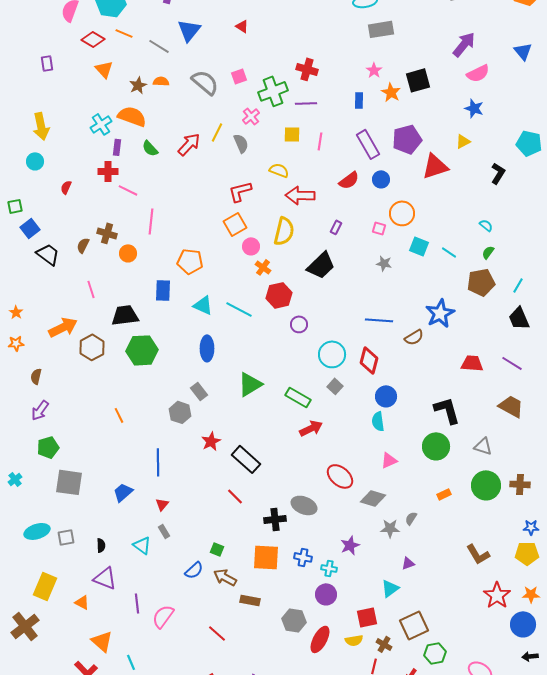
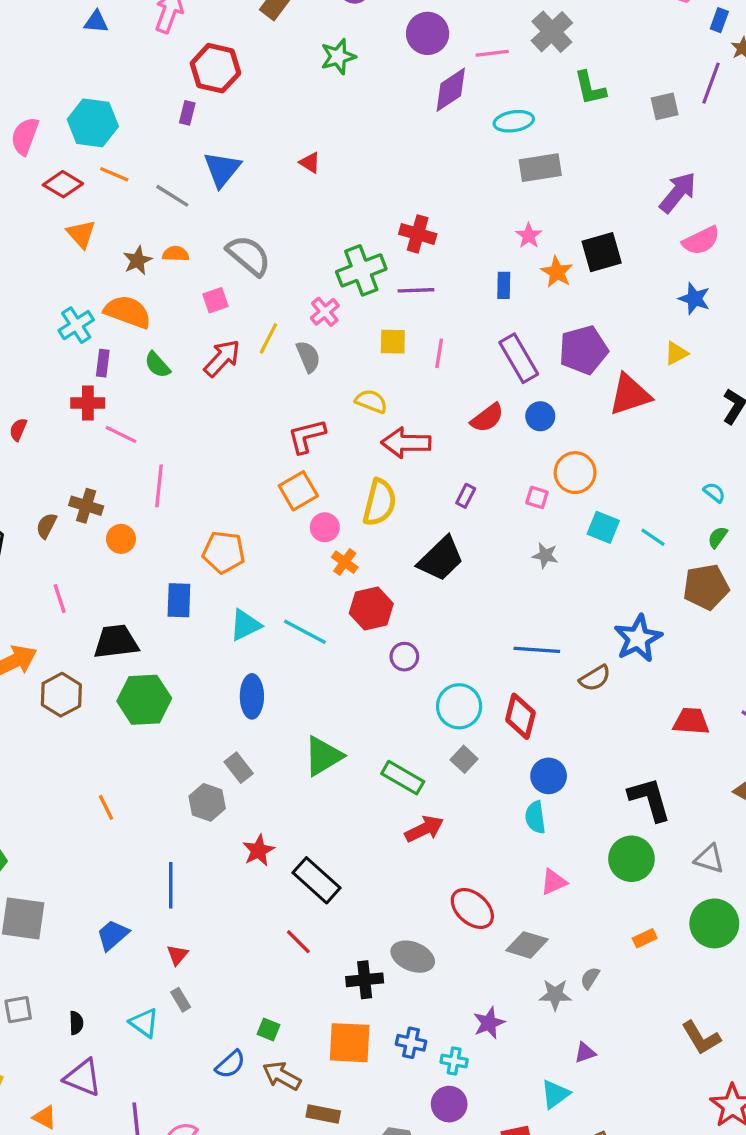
pink square: (239, 76) -> (215, 300), moved
cyan triangle: (203, 305) -> (245, 625), turned -50

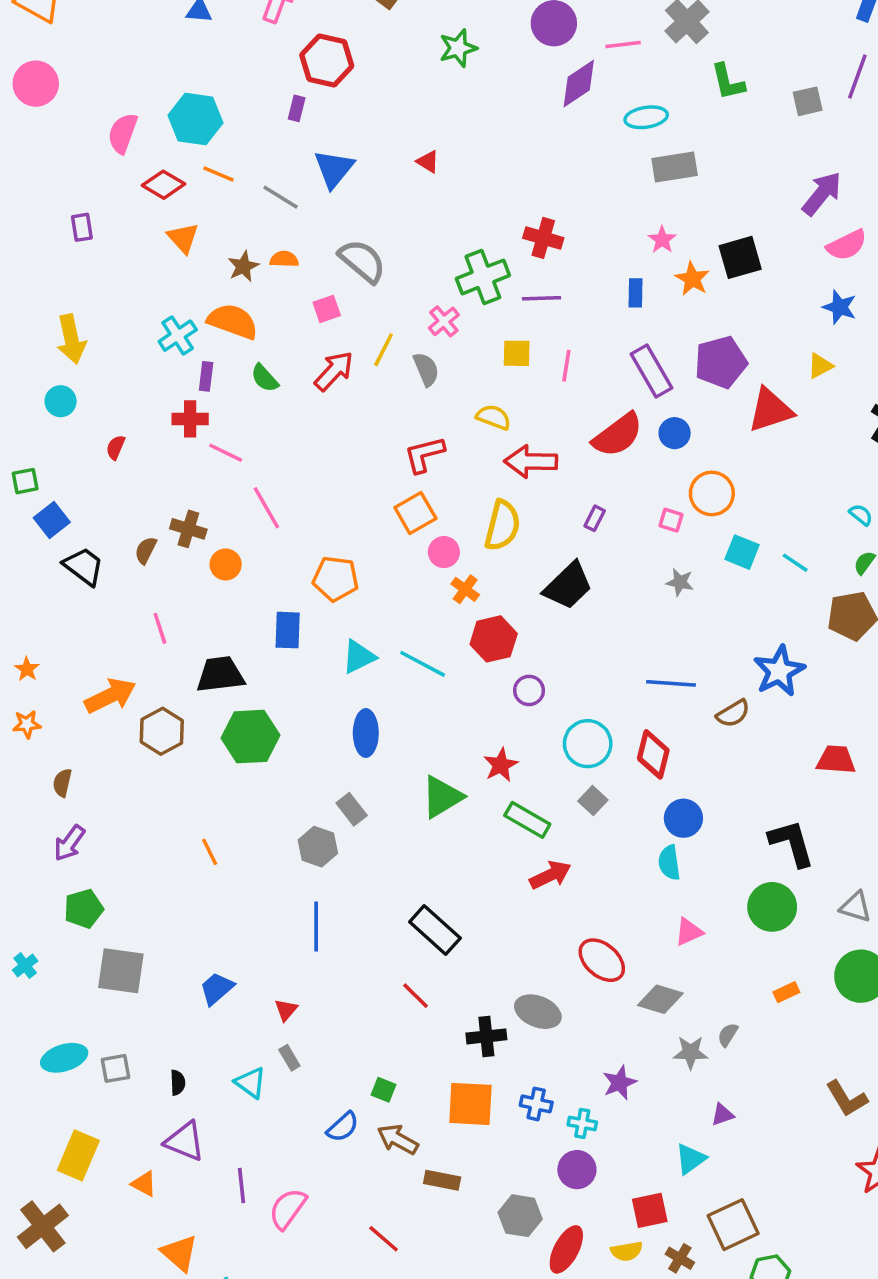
red semicircle: (487, 418) -> (618, 435), size x1.4
pink line: (159, 486) -> (266, 508), turned -36
red star: (259, 850) -> (501, 765), moved
blue line: (171, 885) -> (316, 926), moved

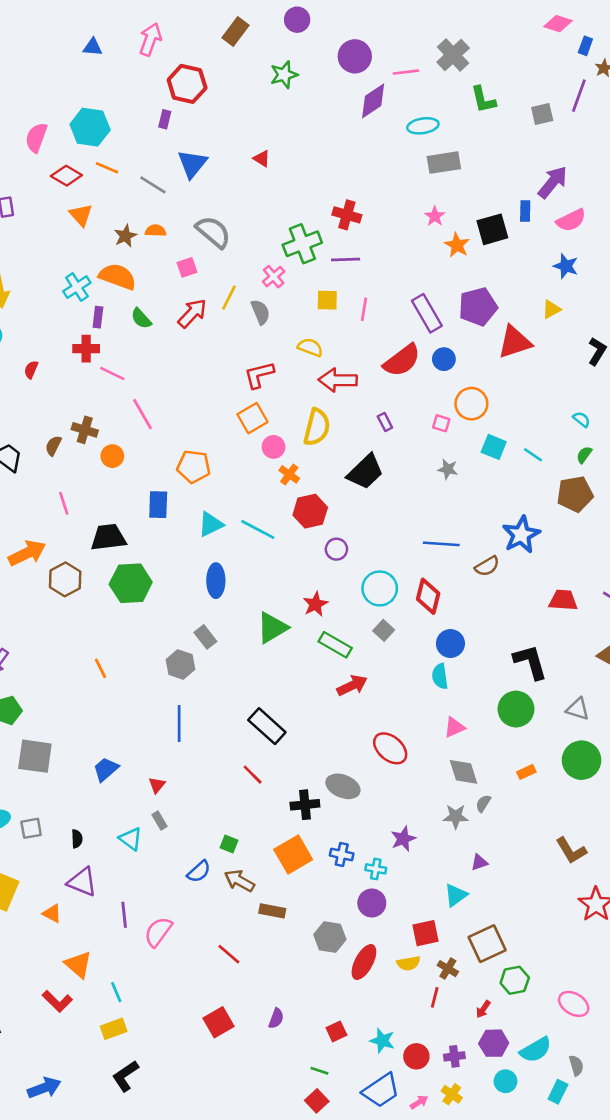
blue rectangle: (636, 293) -> (525, 211), moved
purple rectangle: (595, 518) -> (385, 422), turned -54
gray diamond: (660, 999) -> (464, 772), moved, turned 56
orange square: (470, 1104) -> (293, 855), turned -33

